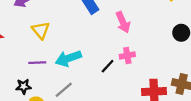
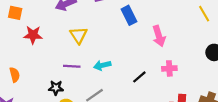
pink cross: (127, 56) -> (169, 68), moved
cyan arrow: (68, 58) -> (102, 65), size x0.7

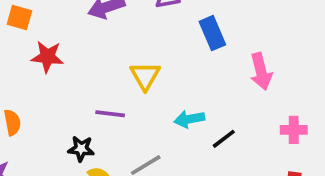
yellow triangle: (79, 35) -> (145, 76), moved
cyan arrow: (102, 65) -> (189, 119), moved
pink cross: (169, 68) -> (294, 130), moved

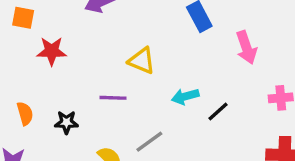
yellow triangle: (145, 76) -> (142, 61), turned -32
black star: (81, 149) -> (66, 122), moved

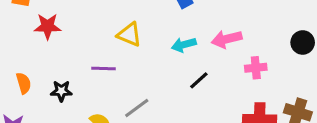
pink arrow: (246, 48) -> (227, 39), moved, turned 96
cyan arrow: (185, 96) -> (184, 45), moved

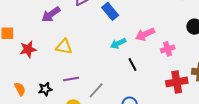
yellow triangle: (129, 35) -> (64, 47), moved
purple line: (103, 68) -> (71, 79), moved
black line: (199, 80) -> (133, 64), turned -64

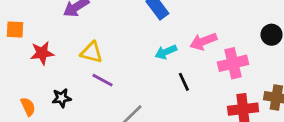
pink cross: (168, 49) -> (233, 63), size x1.5
purple line: (71, 79) -> (103, 80), moved, turned 35
black star: (45, 89) -> (62, 98), moved

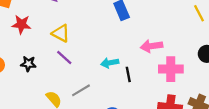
cyan arrow: (166, 52) -> (110, 63), moved

